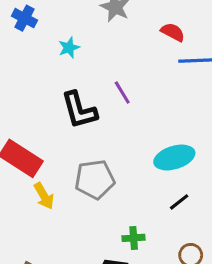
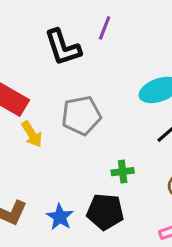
purple line: (122, 92) -> (105, 28), turned 55

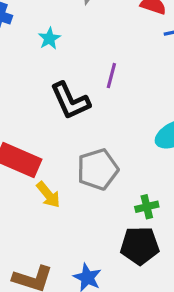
green cross: (123, 172) -> (147, 207), moved
black pentagon: (105, 212) -> (140, 246), moved

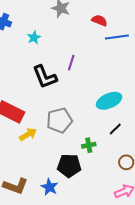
yellow arrow: (48, 195) -> (28, 134), turned -84
black pentagon: (140, 246) -> (69, 166), moved

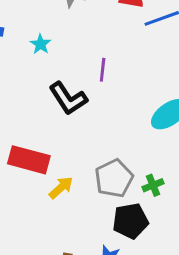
gray pentagon: (59, 120) -> (114, 178), moved

